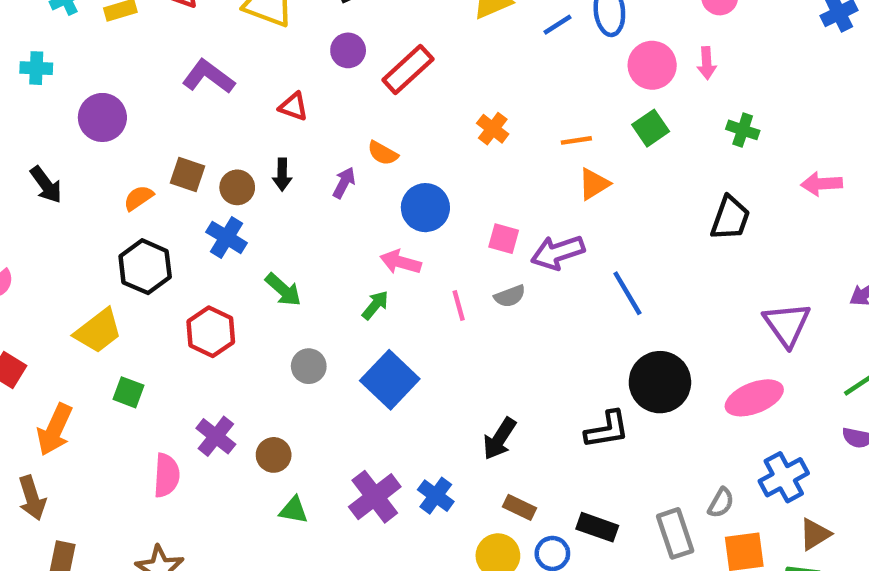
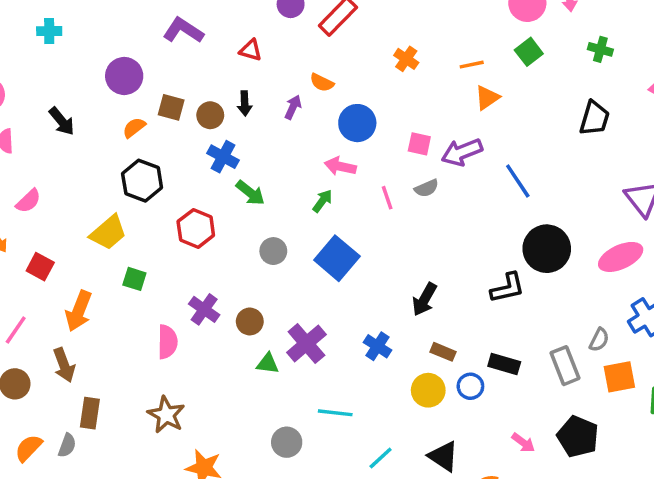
purple circle: (102, 117) -> (124, 76), moved
blue cross: (227, 237) -> (223, 157), moved
purple cross: (375, 497) -> (306, 343), moved

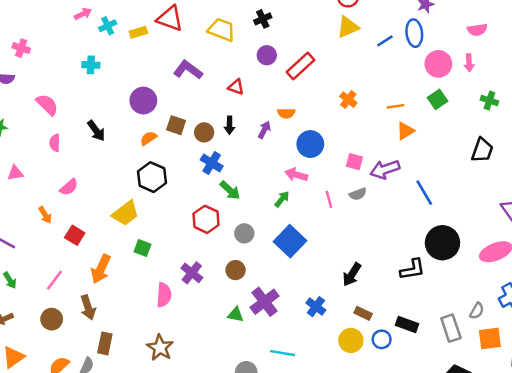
orange semicircle: (322, 83) -> (286, 113), turned -30
red hexagon: (196, 228) -> (206, 219), moved
brown circle: (250, 321) -> (236, 270), moved

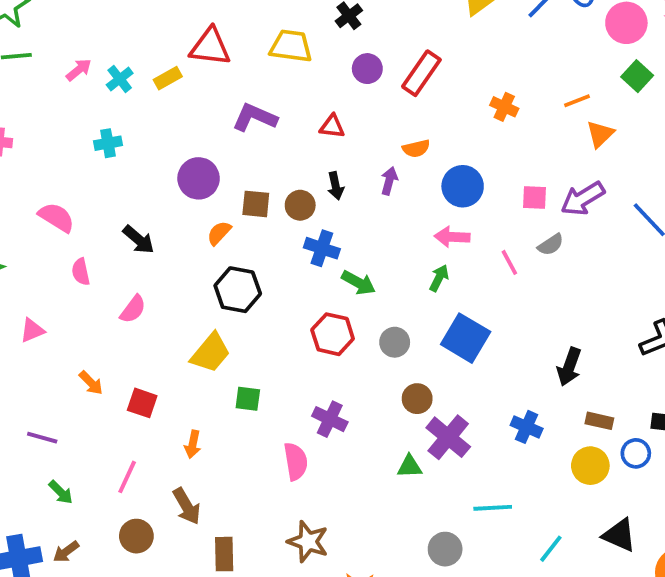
pink semicircle: (69, 187) -> (133, 309), moved
orange arrow: (101, 269) -> (193, 444), size x0.6
brown circle: (236, 270) -> (417, 399), moved

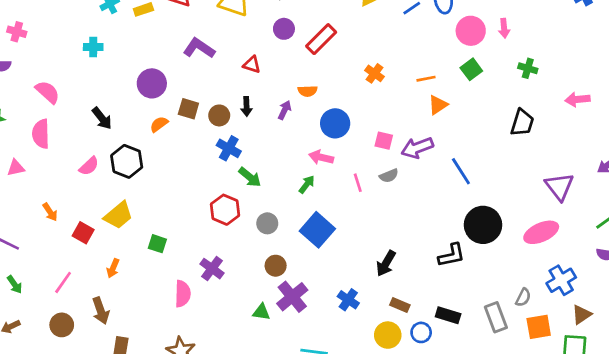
pink semicircle: (81, 272) -> (41, 134), moved, size x1.5
black hexagon: (238, 290) -> (127, 161), moved
yellow trapezoid: (211, 353) -> (118, 215), moved

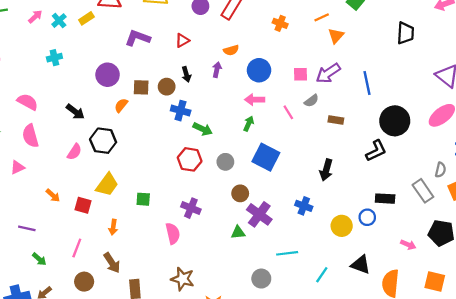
red triangle: (252, 65) -> (182, 40), turned -32
blue line: (461, 171) -> (367, 83), turned 35
brown rectangle: (400, 305) -> (336, 120), moved

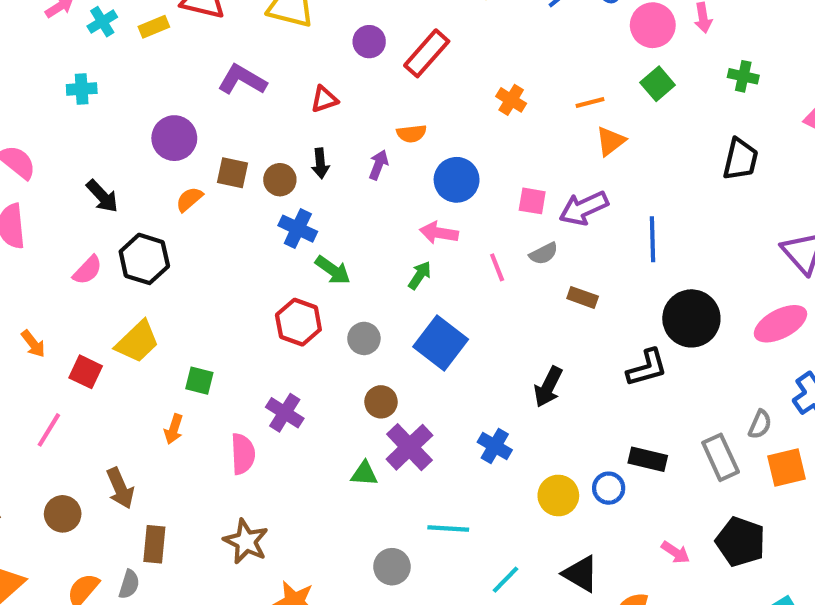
orange arrow: (113, 227) -> (174, 429), moved
pink line: (77, 248) -> (49, 430), moved

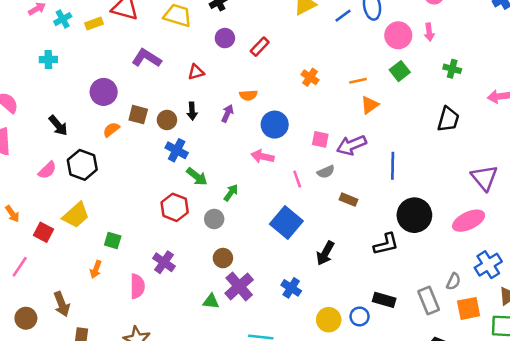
red rectangle: (427, 53) -> (260, 47), size x0.7
green arrow: (420, 275) -> (231, 193), moved
blue square: (441, 343) -> (286, 222), moved

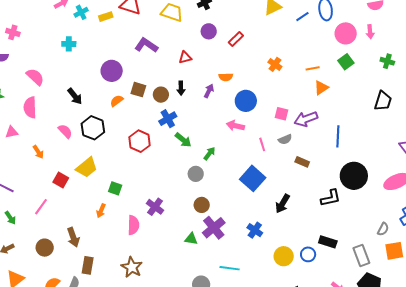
blue cross: (177, 150) -> (168, 119), turned 30
pink semicircle: (47, 170) -> (65, 131), turned -91
red hexagon: (175, 207) -> (140, 141), moved
orange arrow: (12, 214) -> (38, 152), moved
gray rectangle: (429, 301) -> (361, 255), moved

